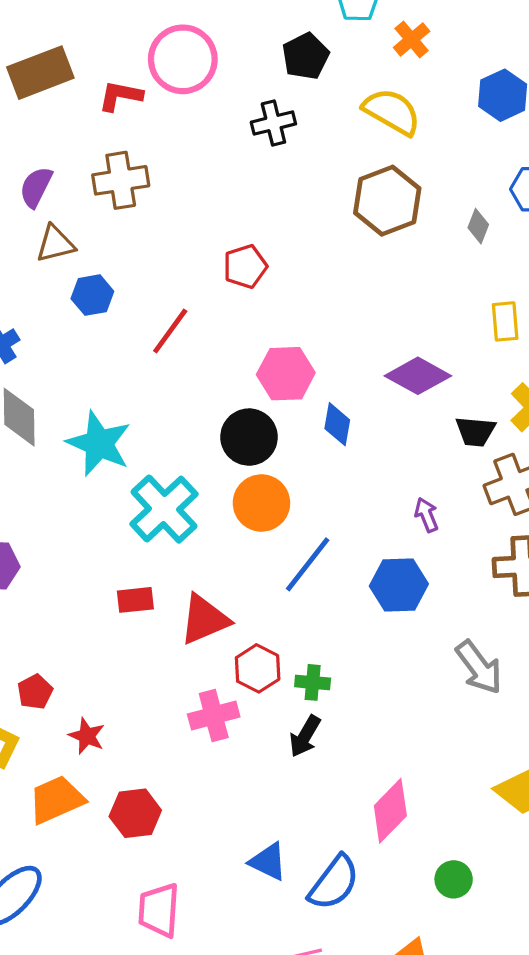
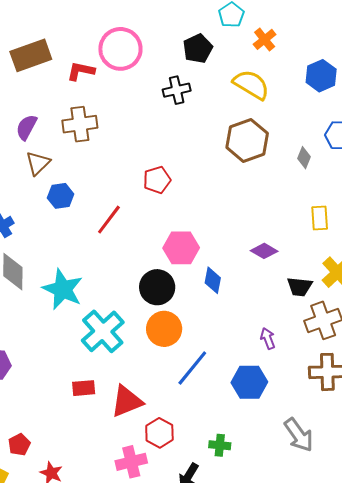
brown triangle: (55, 244) -> (38, 163), turned -32
purple diamond: (418, 376) -> (264, 251), size x0.7
green cross: (313, 682) -> (220, 445), moved

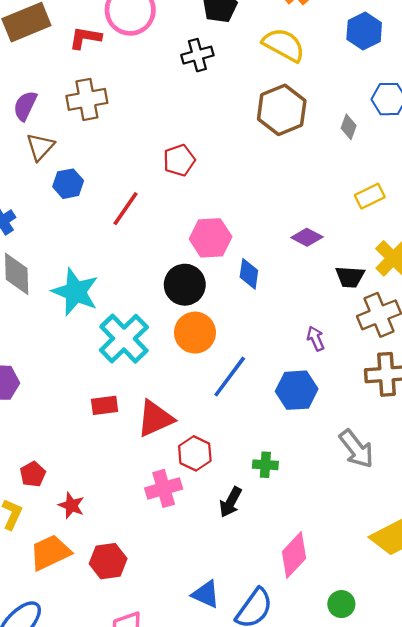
yellow rectangle: (320, 218) -> (370, 196), turned 70

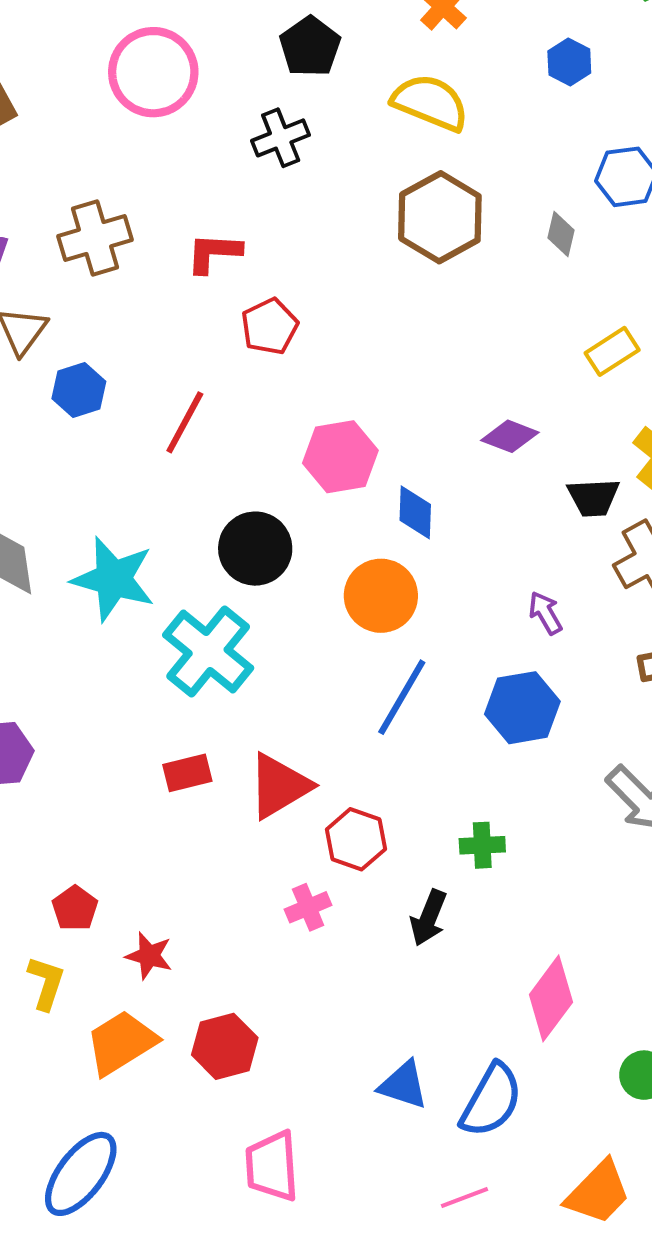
blue hexagon: (364, 31) -> (569, 62), size x0.7
red L-shape: (85, 38) -> (214, 253), moved
black circle: (185, 285) -> (255, 549), moved
orange circle: (195, 333) -> (381, 596), moved
pink cross: (164, 488) -> (308, 907), size x0.7

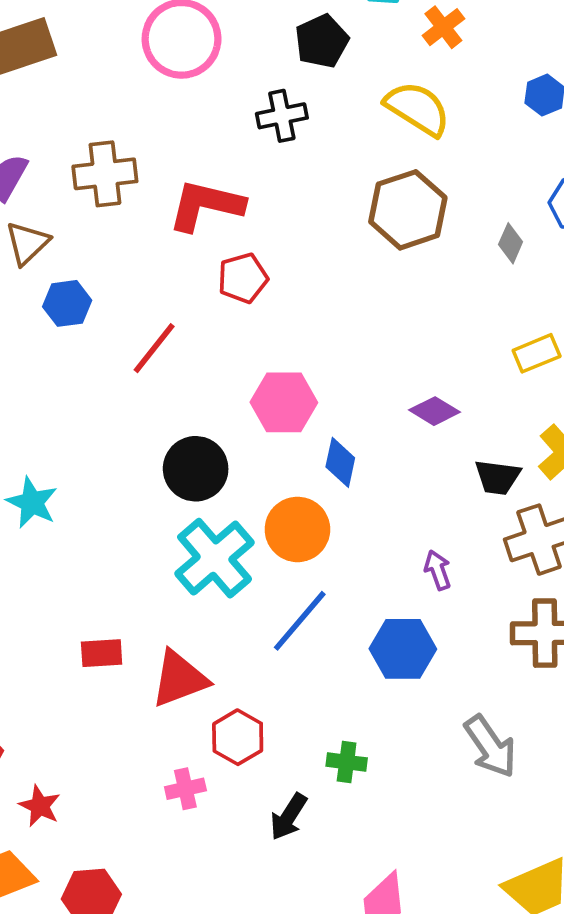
red L-shape: (214, 253) -> (206, 205), size x1.5
cyan star: (113, 579) -> (32, 503), moved, size x0.7
cyan cross: (208, 652) -> (215, 558), moved

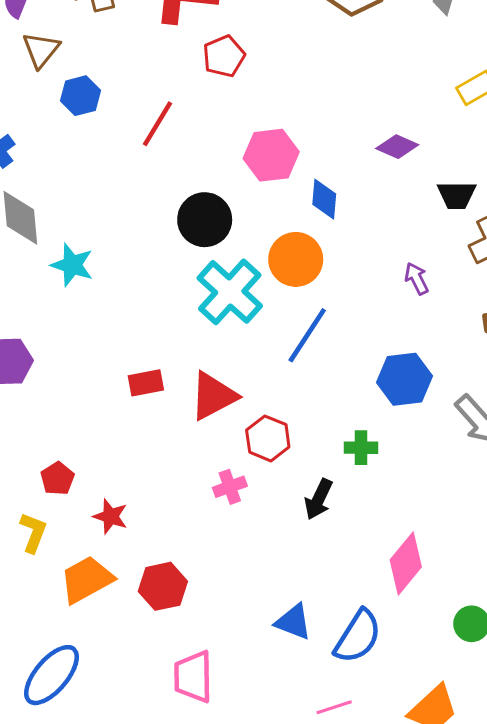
blue hexagon: (403, 649) -> (405, 379), moved

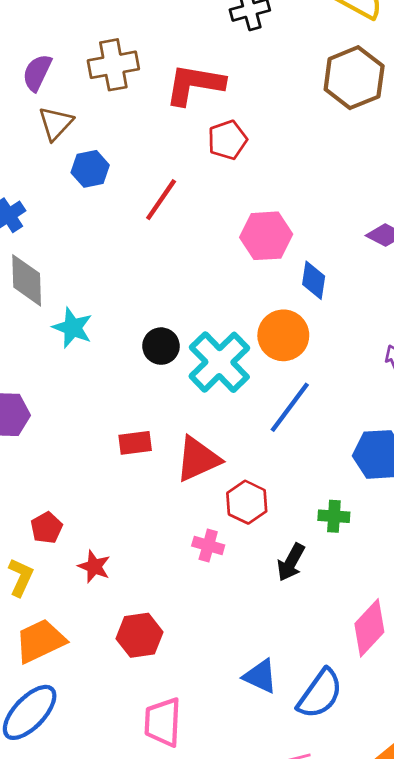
black circle: (205, 220) -> (161, 346), moved, size x0.7
pink cross: (230, 487) -> (208, 546), turned 32
orange trapezoid: (87, 580) -> (40, 641), moved

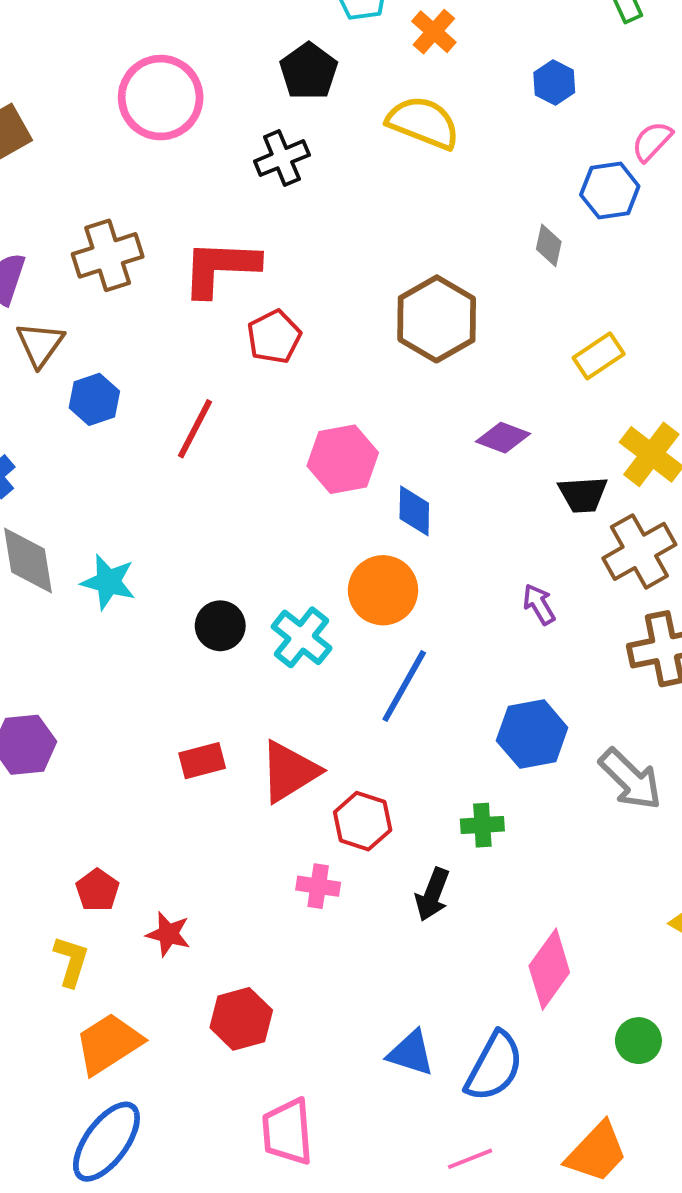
brown hexagon: (354, 78) -> (437, 319), moved
cyan star: (73, 328) -> (108, 582), moved
cyan cross: (219, 362) -> (302, 637), size x0.7

